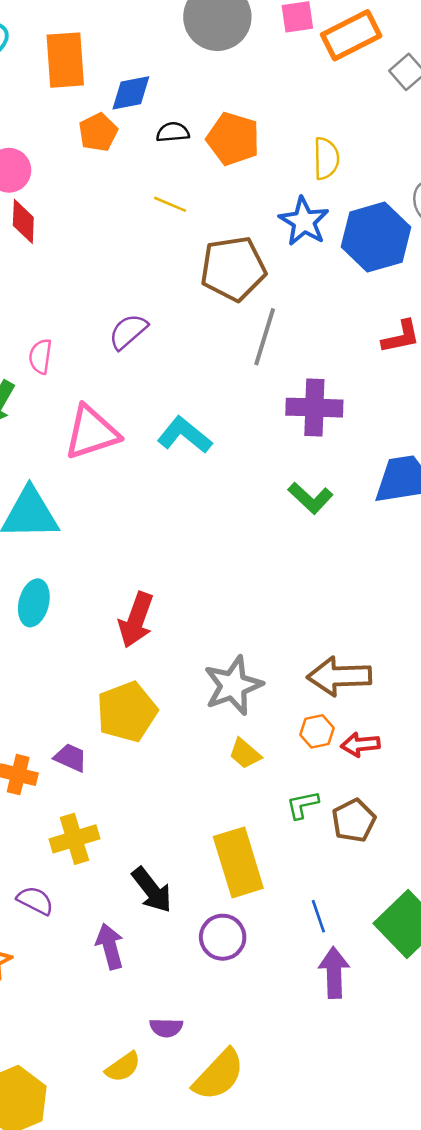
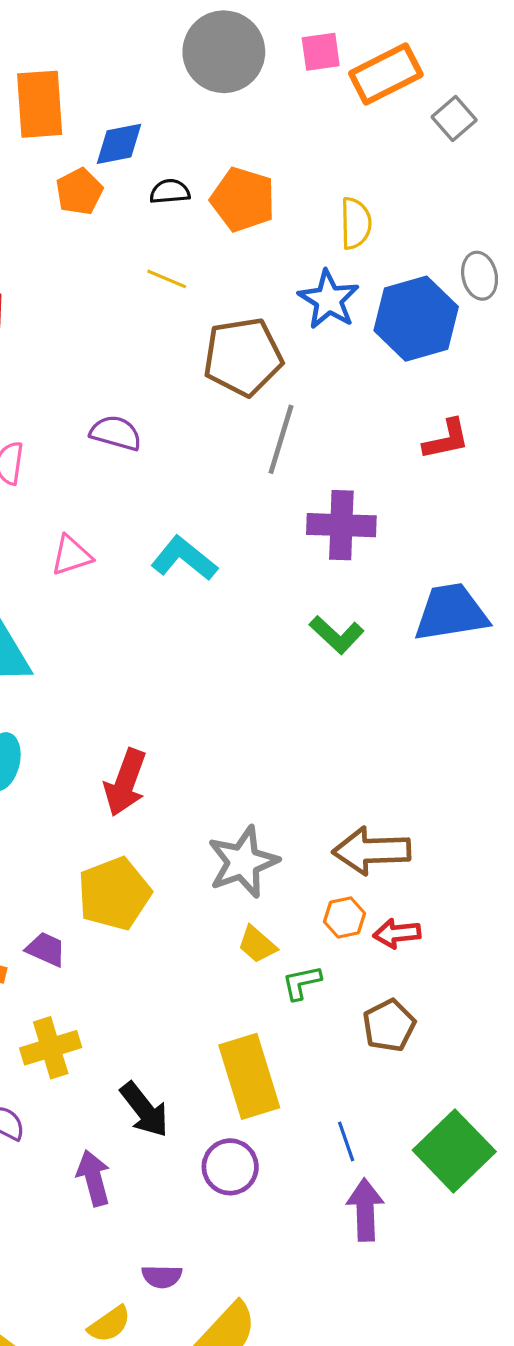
purple semicircle: (128, 331) -> (116, 433), turned 57
pink triangle: (92, 432) -> (71, 555), size x0.6
green L-shape: (303, 805) -> (302, 983), moved

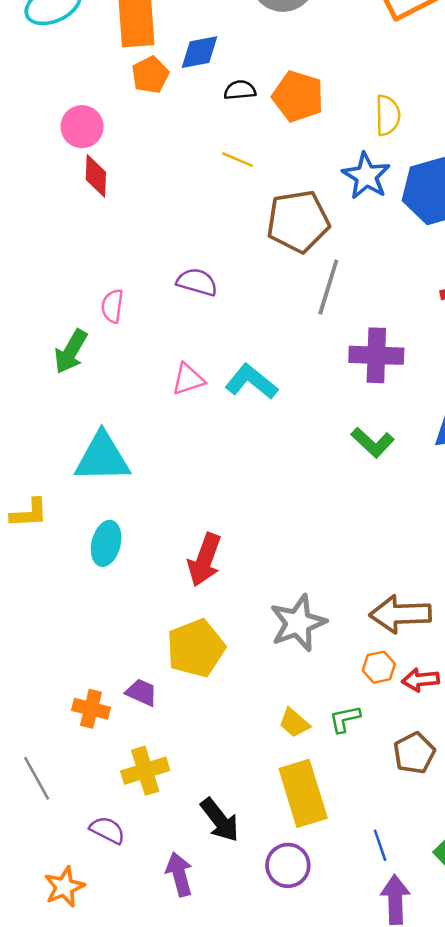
orange pentagon: (79, 192) -> (150, 75), moved
pink triangle: (71, 555) -> (188, 379), moved
yellow trapezoid: (257, 944) -> (294, 723), moved

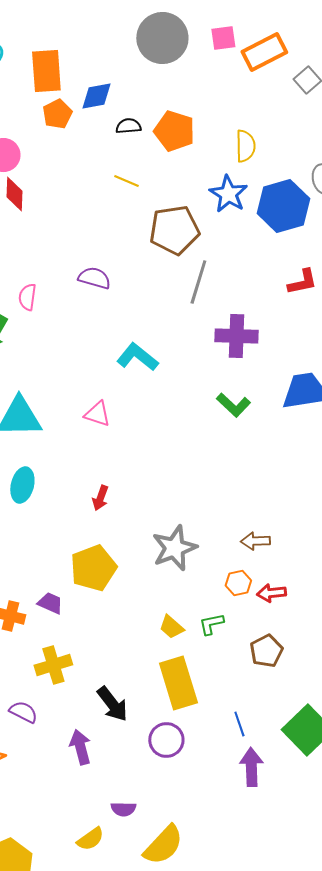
pink triangle: (188, 379) -> (97, 414), moved, turned 36
red arrow: (205, 560) -> (100, 498), size x0.6
brown arrow: (400, 614) -> (255, 541), size x0.6

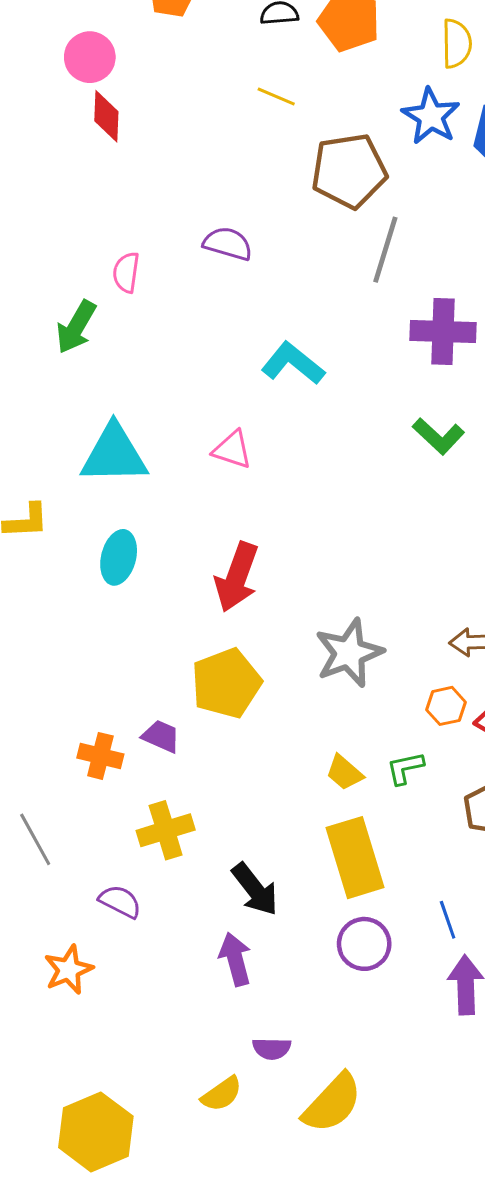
red arrow: (100, 498) -> (237, 577), size x1.8
purple circle: (166, 740) -> (364, 944), moved
purple arrow: (80, 747) -> (235, 959), moved

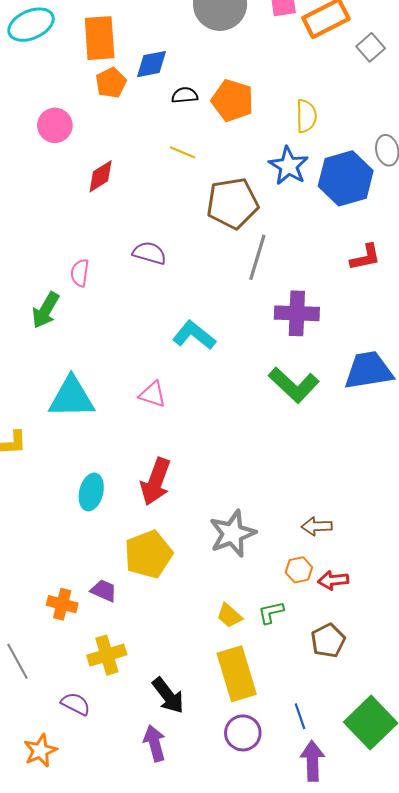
red diamond: (106, 116) -> (101, 176), moved, turned 56
green L-shape: (438, 436) -> (294, 385), size x1.4
cyan ellipse: (119, 557) -> (91, 492), moved

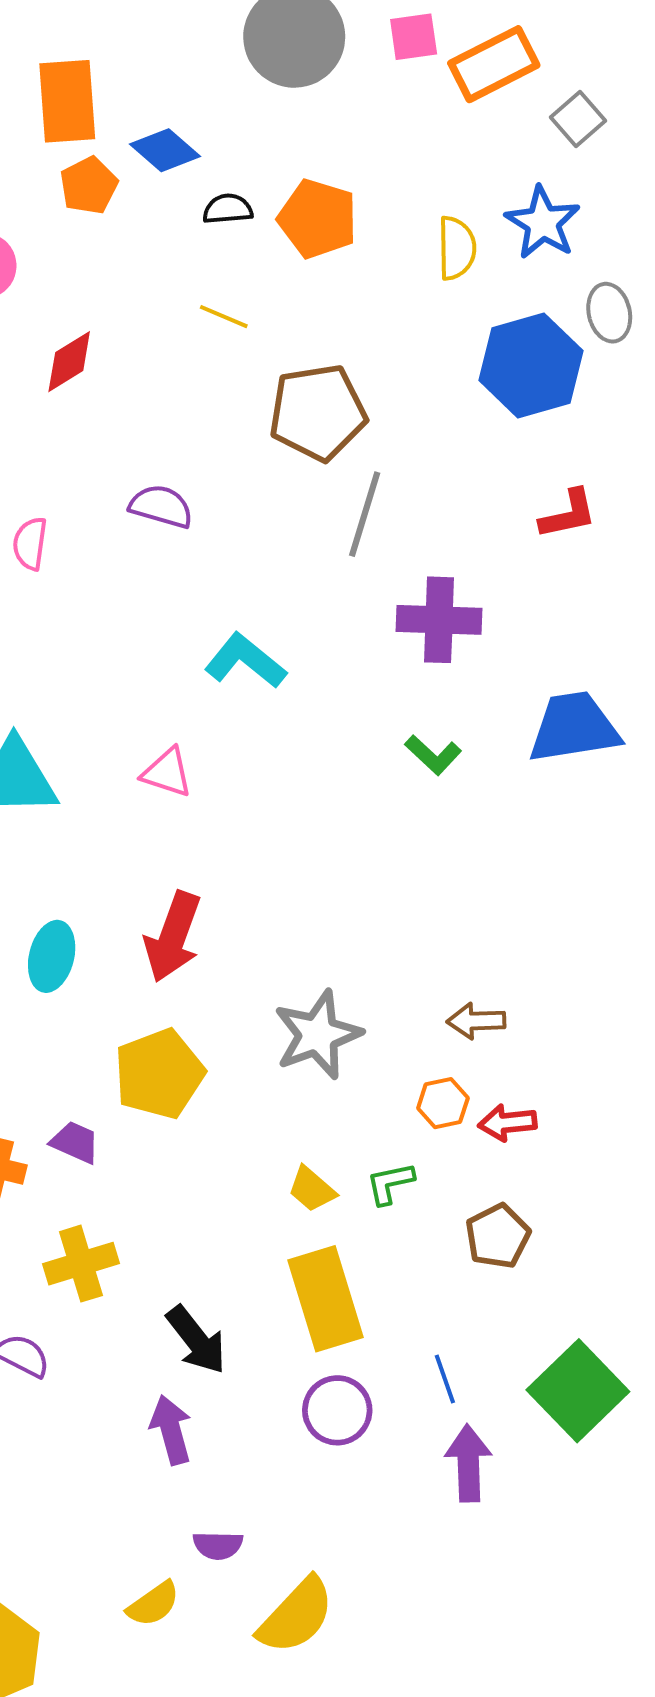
blue diamond: (151, 64) -> (165, 150), turned 52
blue star: (289, 166) -> (543, 223), moved
green L-shape: (294, 385) -> (433, 755), size x0.6

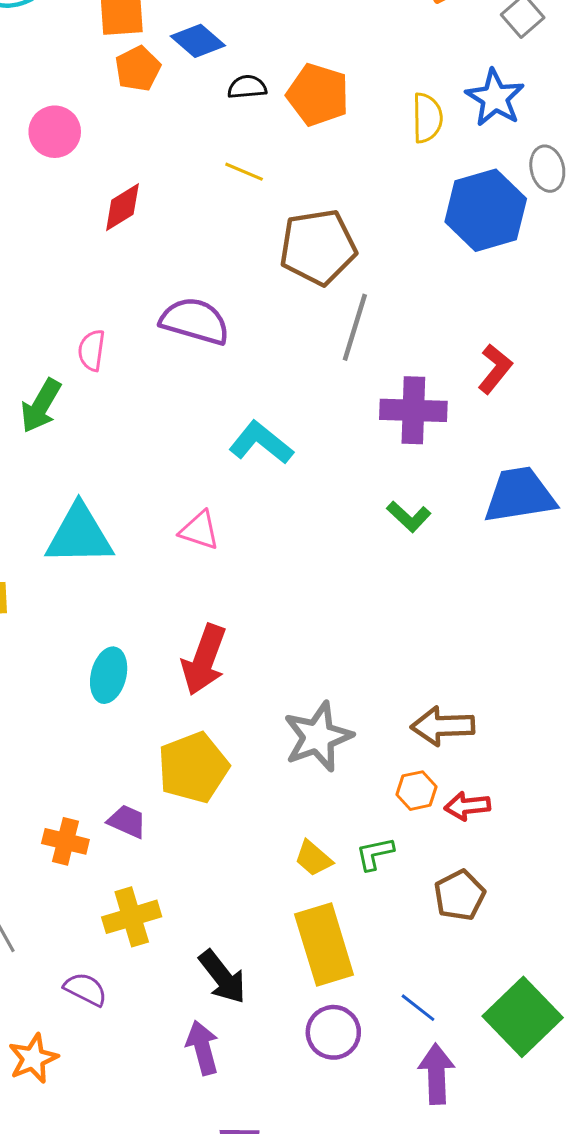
purple semicircle: (161, 506) -> (195, 321), size x1.4
red L-shape: (568, 514) -> (495, 369), moved, turned -39
brown arrow: (476, 1021) -> (443, 726), size x1.4
blue line: (445, 1379) -> (418, 1008), turned -33

